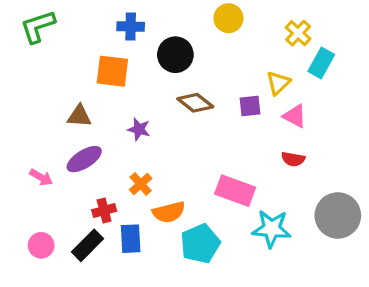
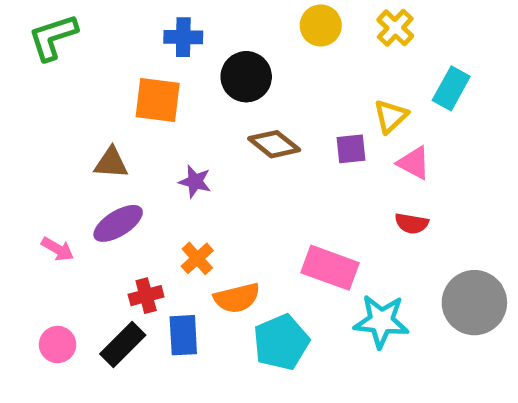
yellow cross: (298, 33) -> (395, 28), moved

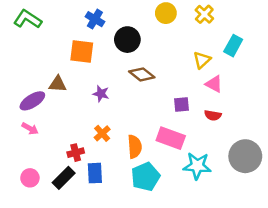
green L-shape: (53, 37) -> (28, 19), turned 52
blue cross: (183, 37) -> (95, 19), turned 30
purple square: (351, 149) -> (182, 104), moved
purple ellipse: (118, 223) -> (32, 101), moved
orange semicircle: (237, 298) -> (135, 147), moved, turned -80

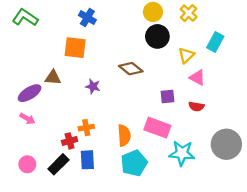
black circle: (127, 40) -> (157, 36), moved
orange cross: (102, 133) -> (86, 128), moved, turned 32

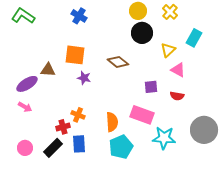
orange square: (75, 48) -> (75, 55), moved
orange cross: (86, 128) -> (78, 115), turned 32

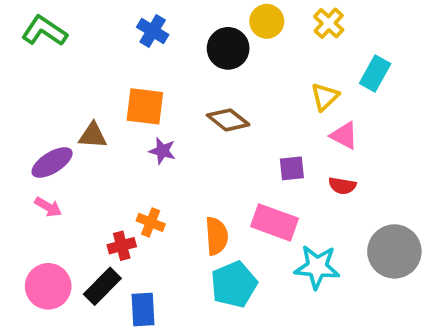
black circle: (142, 33) -> (228, 48), moved
blue rectangle: (79, 144) -> (143, 310), moved
pink circle: (25, 148) -> (48, 286), size x1.5

